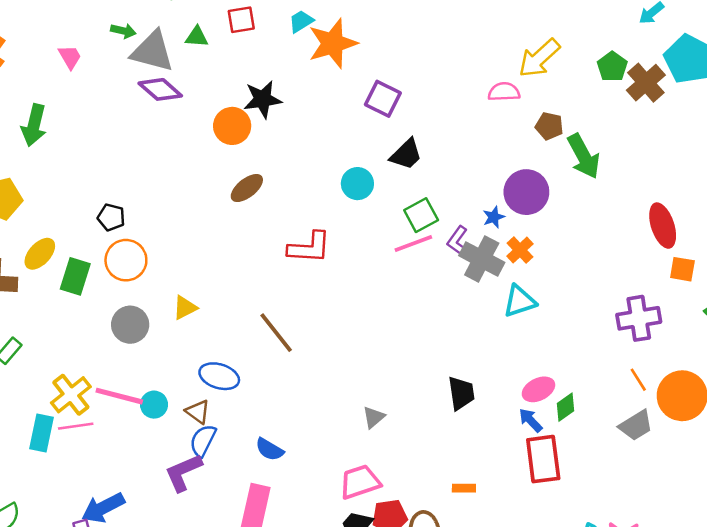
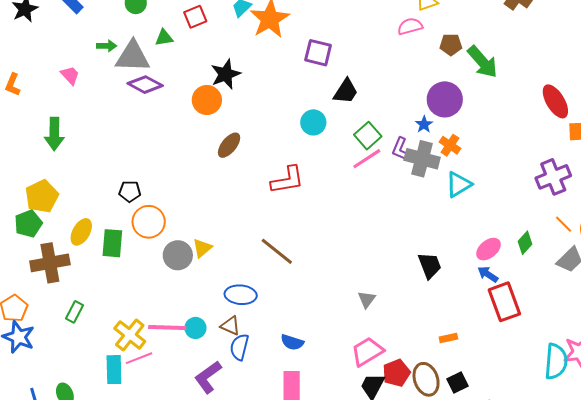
gray circle: (130, 325) -> (178, 255), moved
green diamond: (566, 407) -> (525, 243), moved
purple L-shape: (183, 472) -> (208, 377), moved

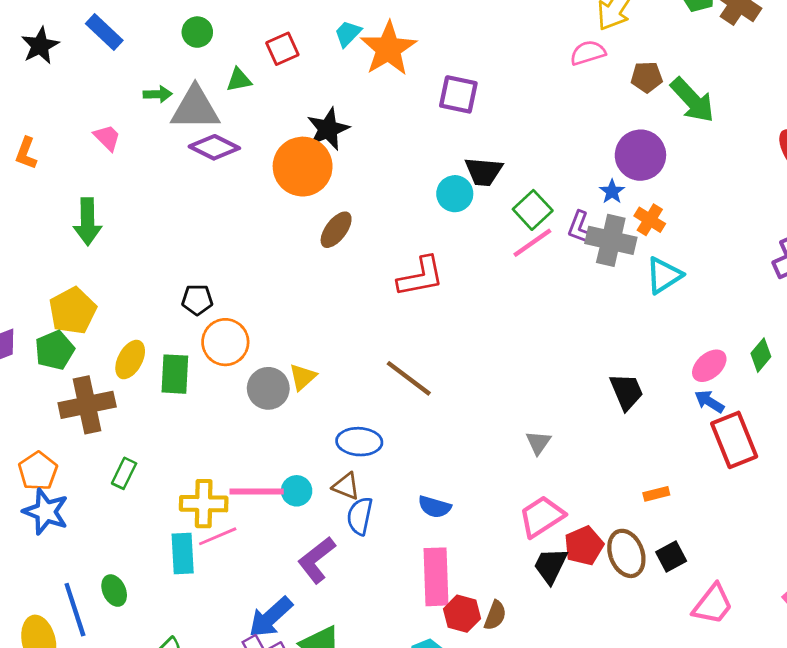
black trapezoid: (346, 91) -> (484, 172), moved, turned 64
orange circle: (207, 100) -> (303, 167), size x1.4
yellow cross: (130, 335) -> (204, 504), turned -36

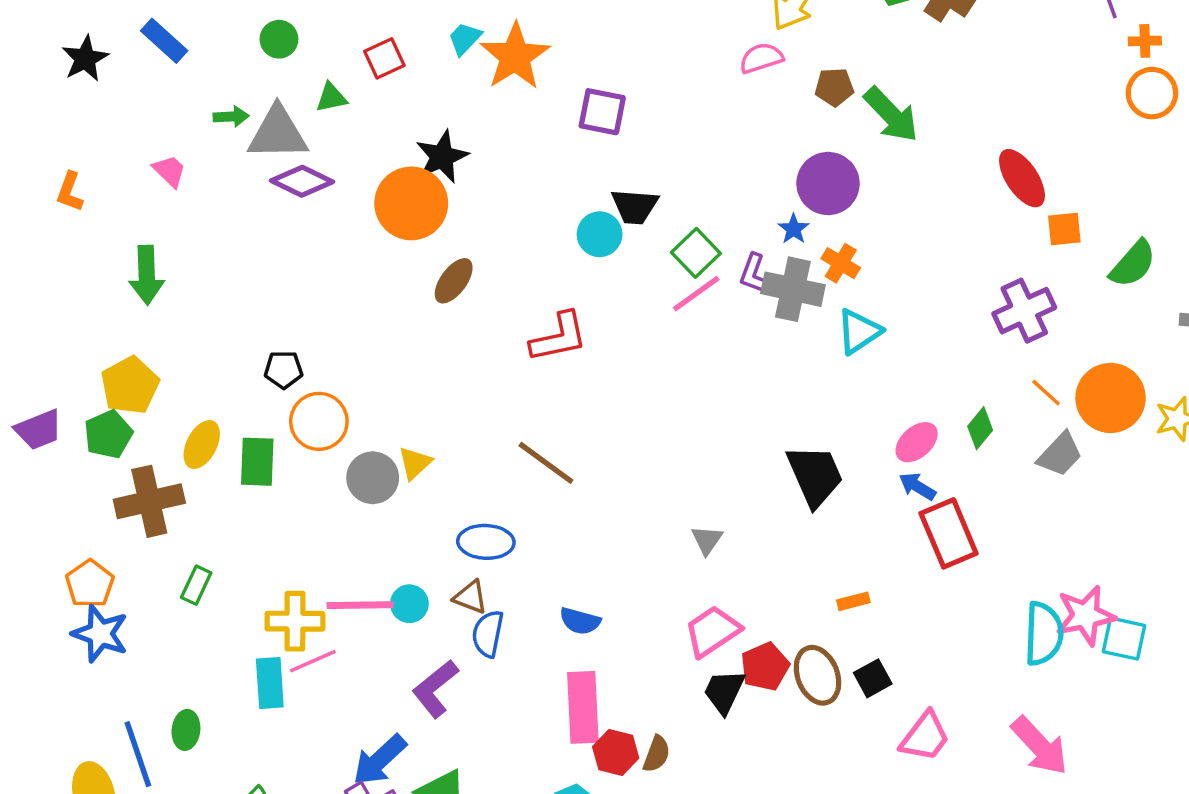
black trapezoid: (627, 392) -> (815, 476), size x1.4
green ellipse: (114, 591) -> (186, 730), turned 32

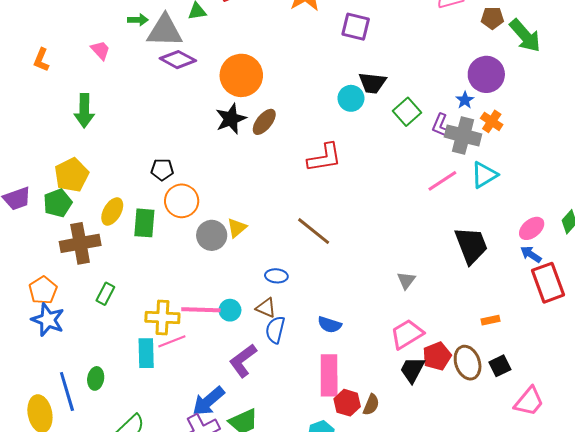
black star: (442, 157) -> (231, 119), moved
pink line: (696, 294) -> (442, 181), moved
cyan triangle: (859, 331) -> (484, 175), moved
blue ellipse: (486, 542) -> (276, 276), size x0.7

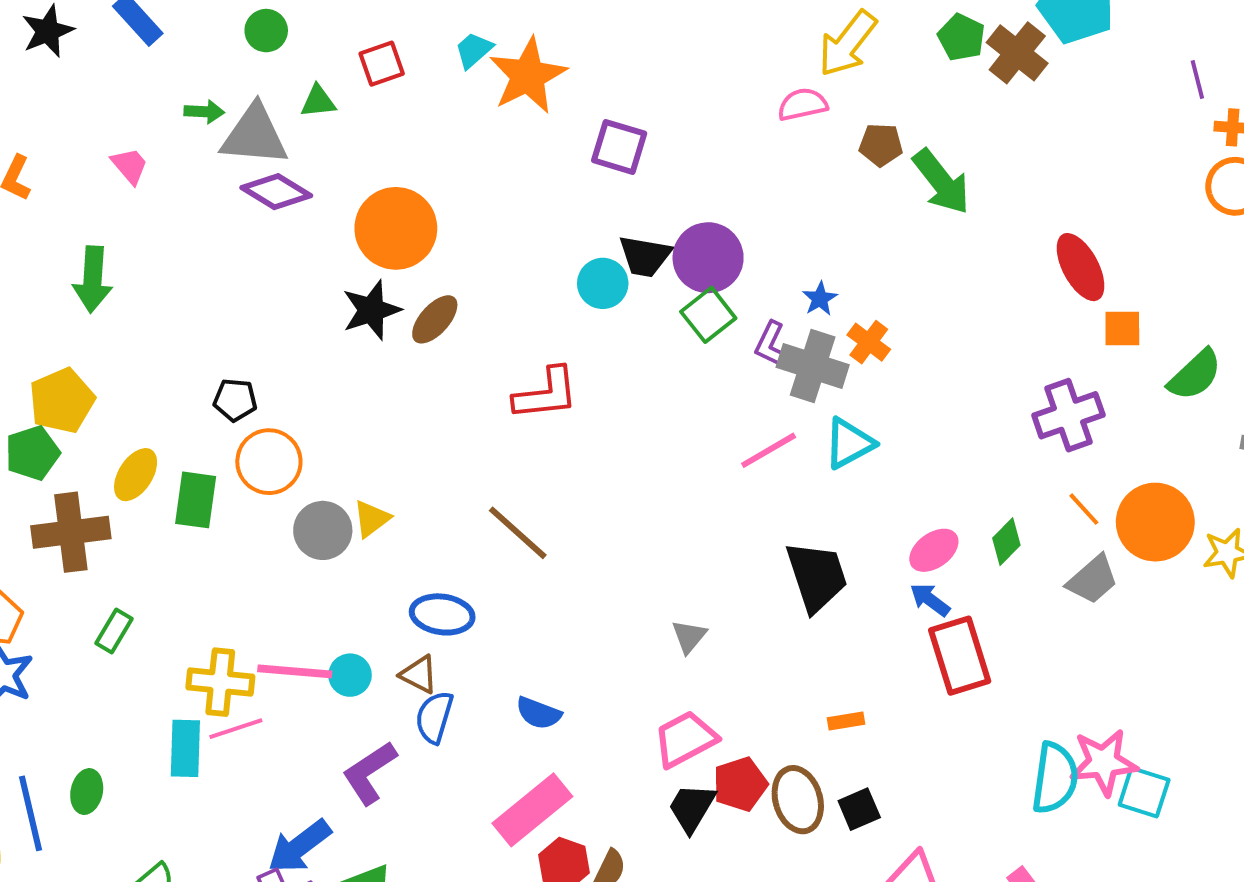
purple circle: (486, 74) -> (708, 258), moved
blue ellipse: (276, 276) -> (442, 614), size x1.4
pink rectangle: (329, 375) -> (532, 810), turned 48

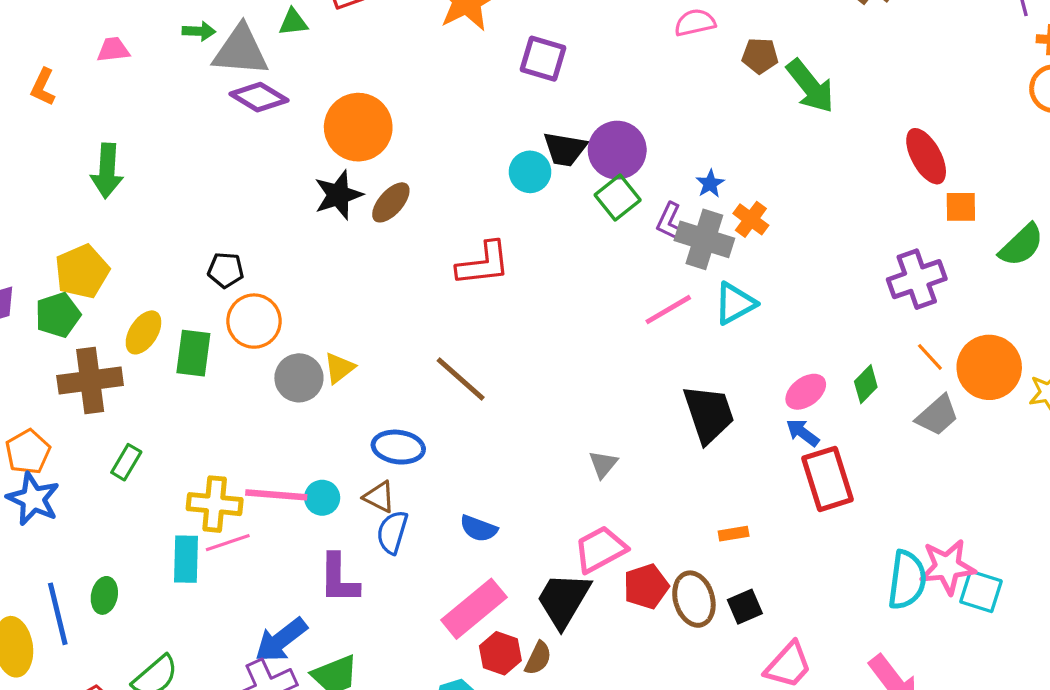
pink trapezoid: (130, 166) -> (113, 50), moved, turned -56
purple L-shape: (370, 773) -> (339, 579), turned -56
black trapezoid: (692, 808) -> (563, 600), moved, size x1.4

